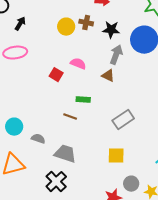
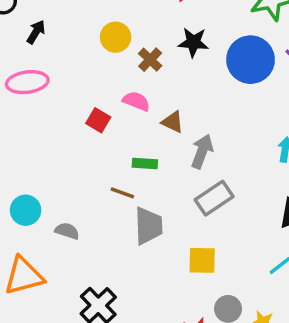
brown cross: (86, 23) -> (150, 60), moved, turned 32
gray arrow: (116, 55) -> (202, 151), moved
brown triangle: (108, 76) -> (173, 122), moved
gray trapezoid: (65, 154) -> (148, 226), moved, turned 70

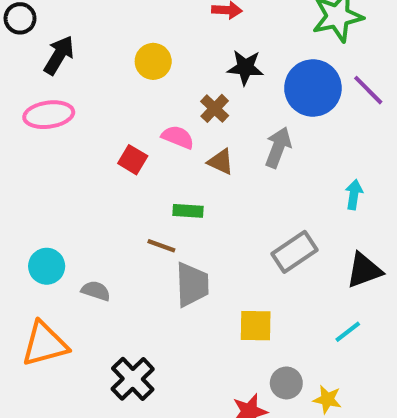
black arrow: (36, 32) -> (59, 55), size x1.4
brown cross: (150, 60) -> (215, 108), moved
gray arrow: (202, 151) -> (278, 147), moved
gray rectangle: (214, 198) -> (295, 252), moved

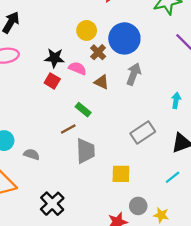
yellow circle: (153, 61) -> (87, 30), moved
black star: (245, 68) -> (54, 58), moved
blue circle: (313, 88) -> (124, 38), moved
green rectangle: (188, 211) -> (83, 110), turned 35
brown line: (161, 246) -> (68, 129), turned -49

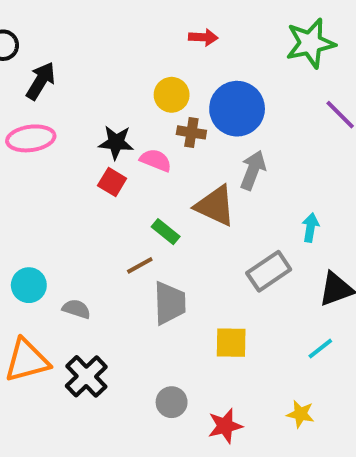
brown cross: (98, 52) -> (191, 132), turned -35
brown triangle: (101, 82) -> (215, 206), moved, size x1.6
cyan arrow: (176, 100) -> (310, 228), moved
black cross: (52, 204) -> (86, 376), moved
gray circle: (138, 206) -> (172, 402), moved

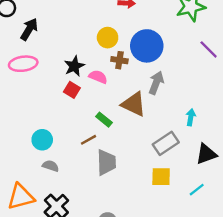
black star: (116, 142) -> (74, 66), turned -30
cyan circle: (29, 285) -> (42, 140), moved
yellow square: (231, 343) -> (161, 177), moved

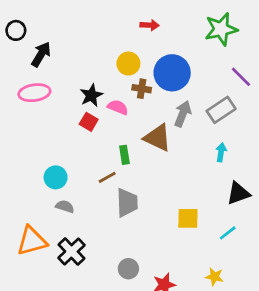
green rectangle: (104, 120) -> (124, 155), turned 42
gray rectangle: (166, 143) -> (221, 110), moved

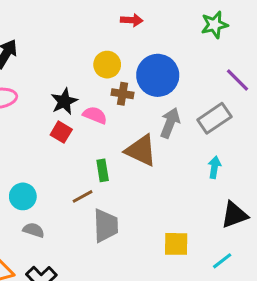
green star: (221, 29) -> (214, 25), size x0.7

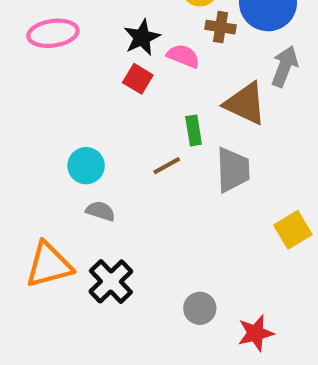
gray trapezoid: (106, 226) -> (233, 170), moved
yellow square: (176, 244) -> (293, 230), turned -32

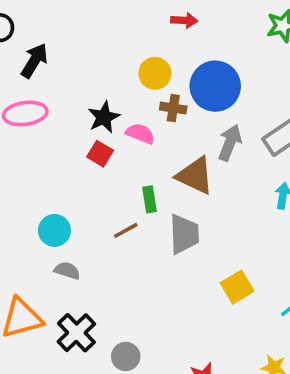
gray circle: (200, 308) -> (126, 356), moved

